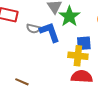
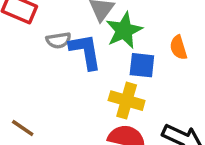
gray semicircle: (33, 29) -> (58, 40), turned -32
blue square: (84, 43) -> (142, 65), moved

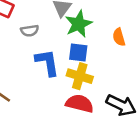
blue L-shape: (85, 51) -> (47, 62), moved
blue square: (142, 65) -> (78, 53), moved

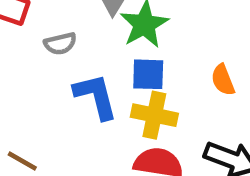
orange semicircle: (119, 37) -> (223, 80), moved

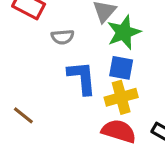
yellow cross: (154, 115) -> (121, 97), turned -36

